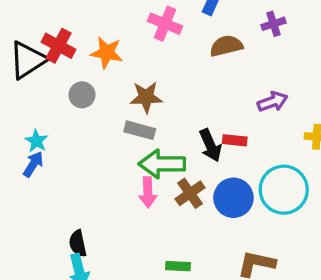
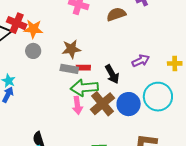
orange star: (107, 53) -> (33, 29), moved
purple arrow: (273, 102) -> (141, 61), moved
red rectangle: (235, 140) -> (83, 68), moved
brown cross: (190, 193) -> (103, 104), size x1.4

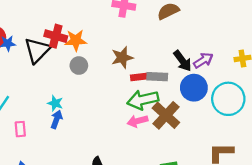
gray rectangle: (69, 69) -> (157, 77), moved
black arrow: (112, 74) -> (183, 61), moved
blue circle: (129, 104) -> (194, 88), moved
pink arrow: (77, 105) -> (138, 121), turned 90

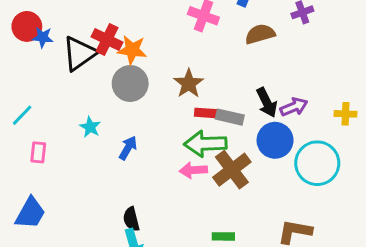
brown star: (122, 57) -> (189, 83), turned -30
gray circle: (79, 66) -> (130, 83), size x1.5
blue arrow: (56, 119) -> (128, 148), moved

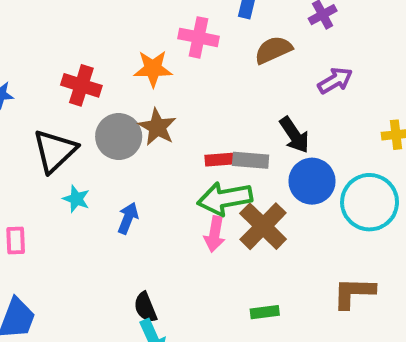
orange star: (132, 50) -> (153, 69), moved
black triangle: (79, 54) -> (55, 151), moved
brown star: (189, 83) -> (157, 127), moved
purple arrow: (294, 107) -> (335, 81), moved
pink arrow: (193, 170) -> (215, 234), turned -68

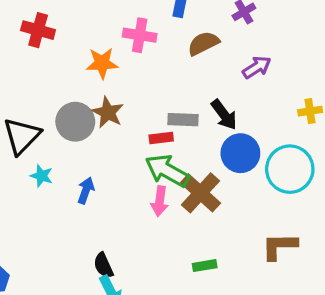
red cross: (81, 85) -> (38, 30), moved
gray rectangle: (251, 160) -> (183, 120), moved
green arrow: (225, 198) -> (167, 171), turned 42

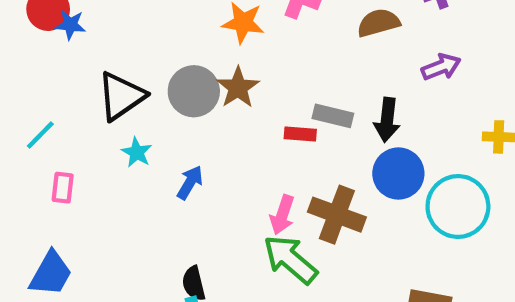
black arrow: (224, 115) -> (387, 120), turned 32
green arrow: (167, 171) -> (290, 259), moved
brown cross: (200, 193) -> (337, 215), turned -33

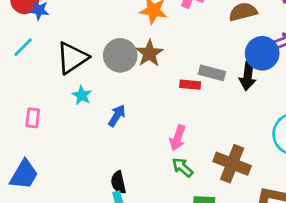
cyan line: (40, 135) -> (23, 47), moved
blue circle: (398, 174) -> (262, 53), moved
brown cross: (337, 215) -> (232, 164), moved
green arrow: (290, 259) -> (182, 167), size x0.6

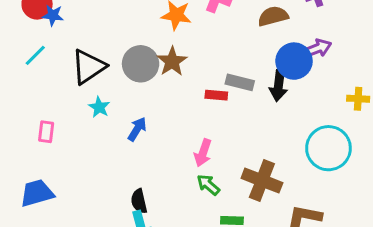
blue trapezoid: (24, 175) -> (37, 193), turned -136

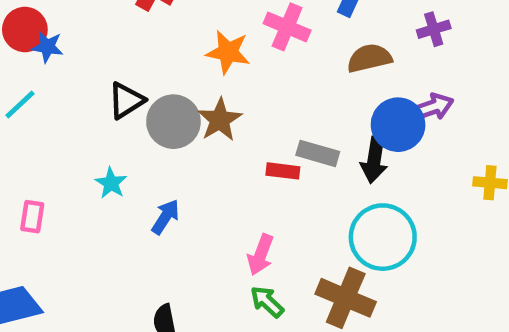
black triangle: (89, 67) -> (126, 100), moved, size x0.7
cyan circle: (328, 148) -> (383, 237), moved

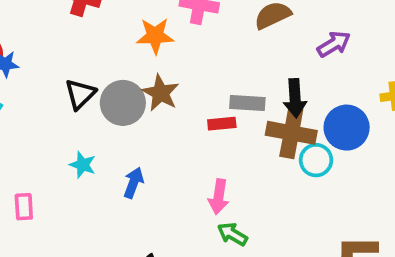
blue circle: (398, 125) -> (347, 128), moved
cyan circle: (383, 237) -> (316, 160), size x0.6
brown cross: (346, 298) -> (291, 133), moved

